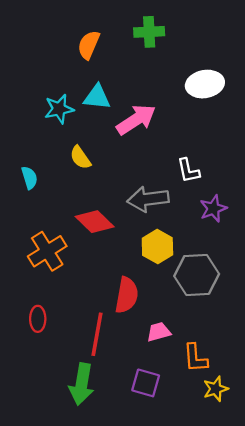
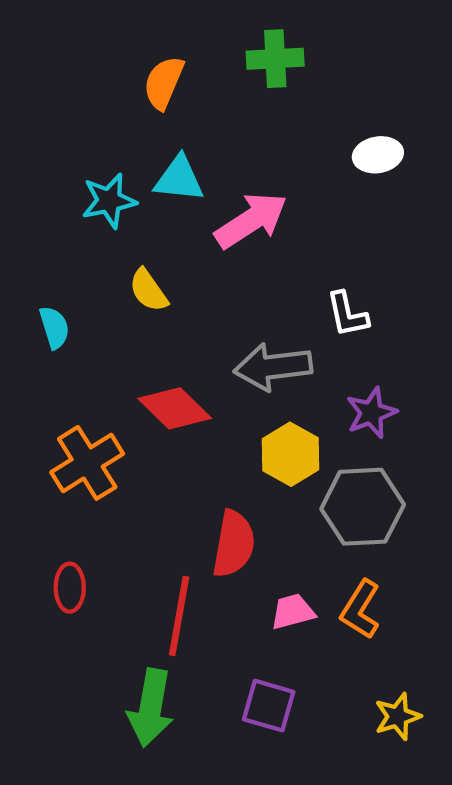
white ellipse: (205, 84) -> (378, 155), size x0.7
purple star: (213, 209) -> (371, 413), moved
orange L-shape: (195, 358) -> (360, 609), moved, turned 36

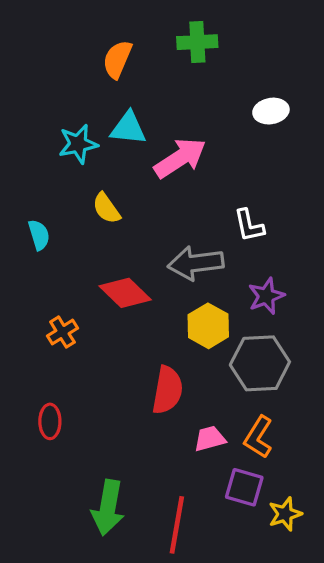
orange cross: (87, 463) -> (62, 332), size x0.6
red line: (179, 616) -> (177, 525), moved
purple square: (269, 706) -> (244, 487), moved

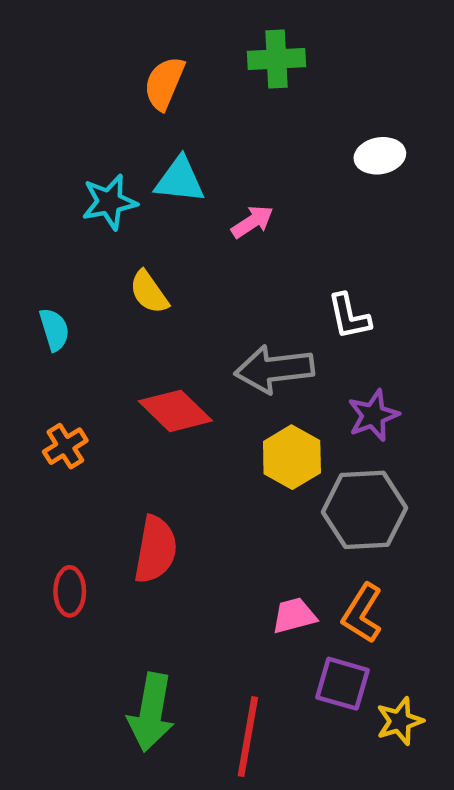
pink arrow: (180, 158) -> (252, 222), size x0.6
orange cross: (62, 332) -> (65, 446), moved
red semicircle: (167, 390) -> (156, 550), moved

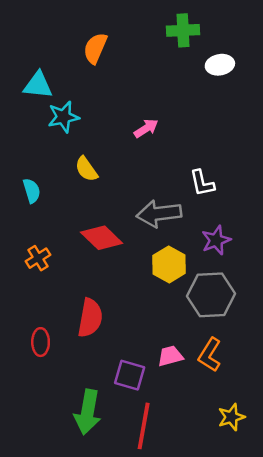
green cross: (276, 59) -> (183, 30), moved
white ellipse: (380, 156) -> (220, 65), moved
cyan triangle: (180, 180) -> (38, 85), moved
purple square: (342, 684) -> (130, 375), moved

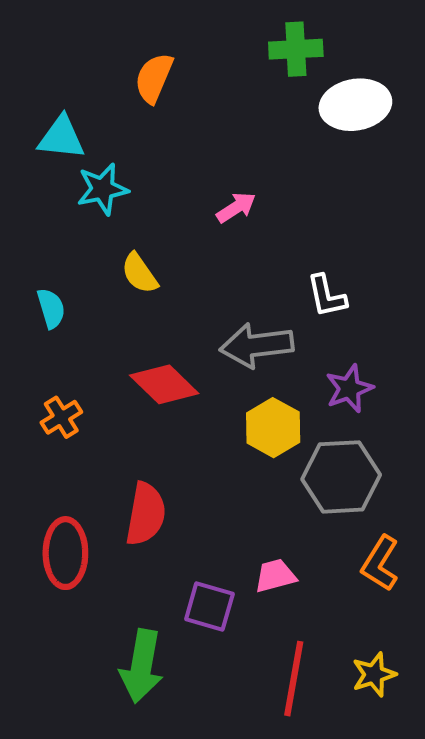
white ellipse: (220, 65) -> (355, 105), size x1.5
red ellipse: (41, 342) -> (65, 553), size x1.5
orange L-shape: (210, 355) -> (380, 563), moved
red line: (144, 426) -> (294, 679), moved

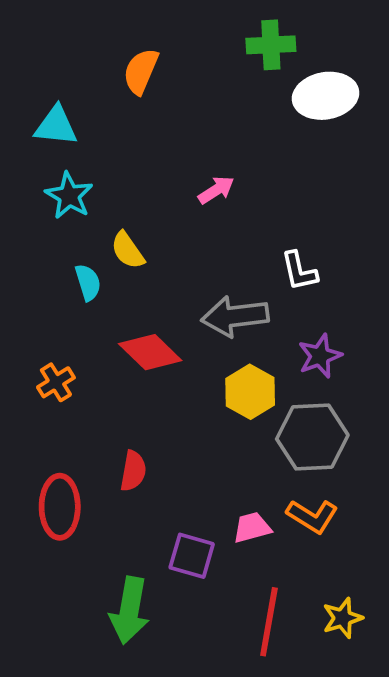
cyan star: (102, 189) -> (69, 196), moved, turned -30
cyan semicircle: (51, 308) -> (88, 282), moved
red semicircle: (146, 514) -> (133, 471), size x0.7
orange L-shape: (380, 563) -> (312, 516), moved, turned -90

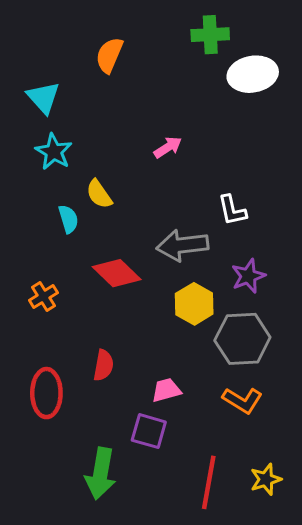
cyan triangle: (56, 126) -> (43, 98), turned 42
pink trapezoid: (252, 528) -> (166, 390), moved

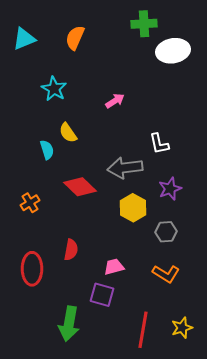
cyan triangle: (43, 98) -> (24, 39), moved, turned 50
cyan star: (54, 152) -> (54, 89), moved
gray hexagon: (242, 339) -> (166, 232), size x0.6

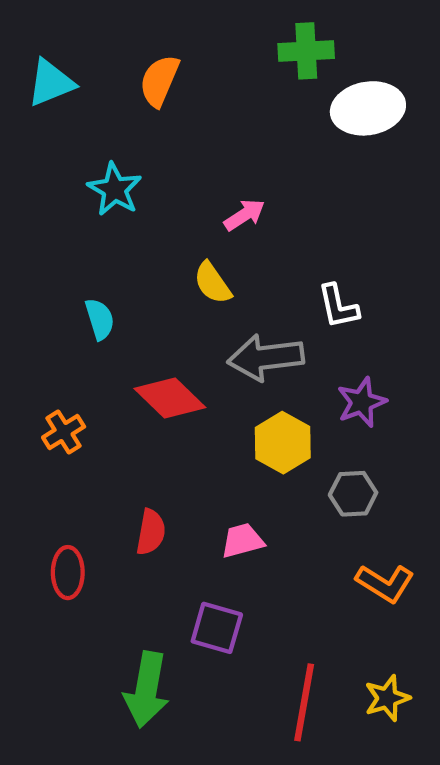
yellow semicircle: (68, 133) -> (213, 283), moved
pink trapezoid: (114, 267) -> (242, 541), moved
red ellipse: (32, 269) -> (68, 573), size x0.7
orange L-shape: (166, 274) -> (385, 583), moved

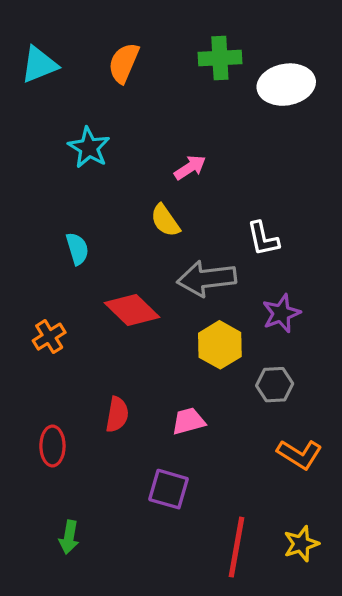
green cross: (306, 51) -> (220, 58), moved
green arrow: (147, 690) -> (69, 537), moved, size x0.6

